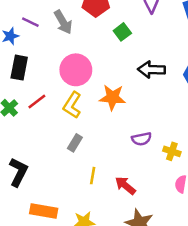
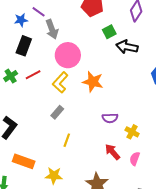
gray arrow: (63, 22) -> (52, 29), moved
black arrow: (151, 70) -> (127, 47), moved
red arrow: (125, 186) -> (112, 152), moved

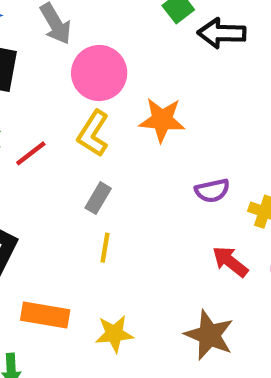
red line: (33, 75) -> (31, 153), moved
yellow line: (67, 140) -> (105, 248), moved

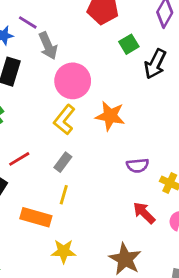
black arrow: (222, 33) -> (155, 64), turned -72
red line: (31, 153) -> (19, 159), moved
orange rectangle: (45, 315) -> (36, 217), moved

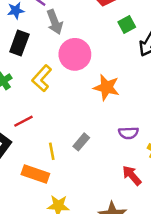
yellow L-shape: (64, 120) -> (42, 78), moved
gray rectangle: (63, 162) -> (81, 142), moved
yellow line: (64, 195) -> (52, 151), moved, turned -30

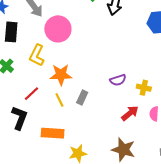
orange star: (106, 87) -> (61, 75), moved
yellow line: (52, 151) -> (59, 100), moved
red arrow: (132, 175) -> (130, 113), turned 108

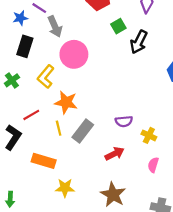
gray rectangle: (82, 97) -> (83, 131), size x1.5
red arrow: (130, 113) -> (114, 154), moved

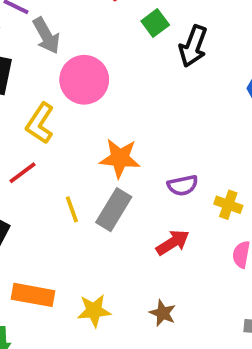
orange star: (66, 102) -> (120, 158), moved
red line: (31, 115) -> (22, 173), moved
orange rectangle: (44, 161) -> (33, 295), moved
brown star: (113, 195) -> (163, 313), moved, size x0.6

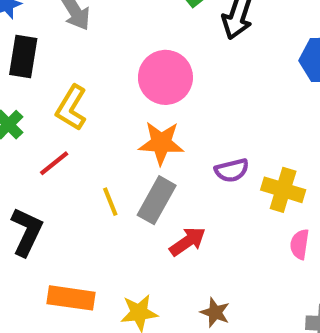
pink circle: (84, 80) -> (165, 77), moved
yellow cross: (228, 205) -> (283, 190), size x1.4
red arrow: (173, 243) -> (188, 241), moved

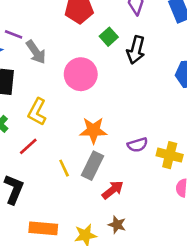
pink circle: (165, 77) -> (81, 74), moved
brown star: (215, 312) -> (117, 225), moved

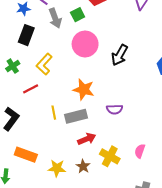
green square: (109, 37) -> (78, 15), moved
black arrow: (136, 50) -> (120, 55), moved
yellow cross: (170, 155) -> (110, 156), moved
gray rectangle: (92, 166) -> (76, 116), turned 35

